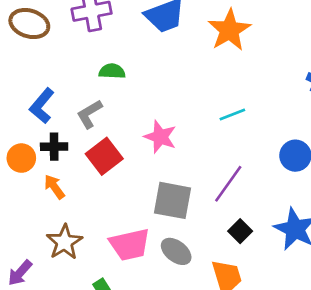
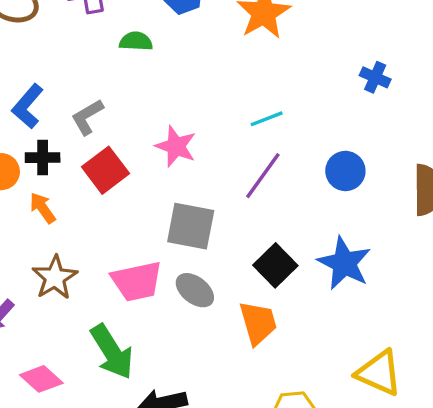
green semicircle: (112, 71) -> (136, 41), moved
purple line: (228, 184) -> (263, 176), moved
black square: (240, 231) -> (275, 265), size x1.4

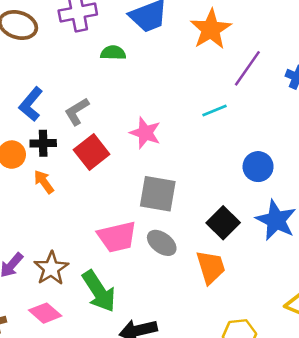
blue circle: (345, 171) -> (258, 167), moved
purple line: (263, 176) -> (247, 68), moved
brown star: (55, 278) -> (51, 268), moved

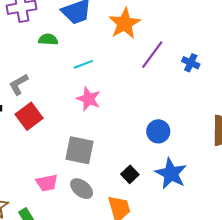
cyan line: (214, 110) -> (83, 64), moved
pink star: (145, 133) -> (89, 99), moved
black square: (223, 223) -> (130, 174), size x0.7
pink trapezoid: (117, 237) -> (47, 183), size x0.7

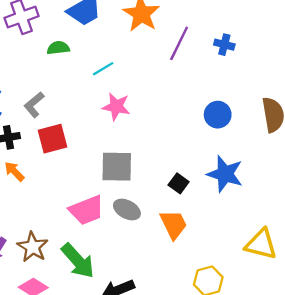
red square: (29, 116) -> (53, 139), turned 32
blue circle: (158, 131) -> (218, 115), moved
pink trapezoid: (47, 183) -> (87, 210), size x1.4

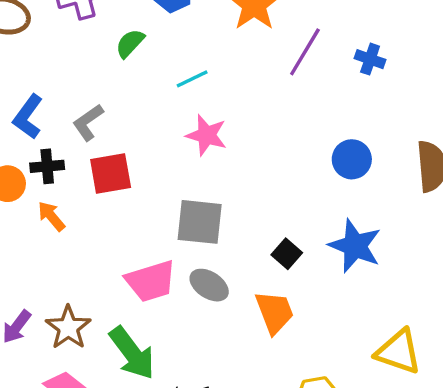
green semicircle: (58, 48) -> (130, 43), turned -45

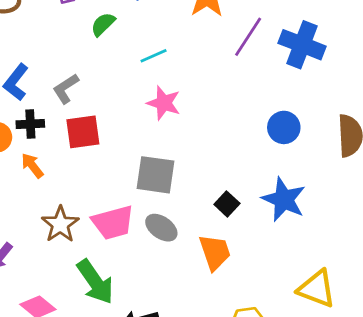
blue cross: (370, 59) -> (302, 45), size x1.8
brown star: (68, 327) -> (60, 224), moved

